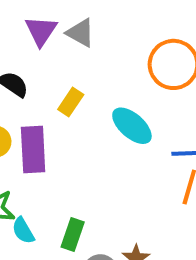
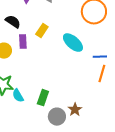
purple rectangle: (33, 149) -> (23, 42), moved, size x0.6

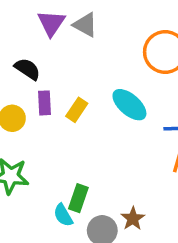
yellow rectangle: (42, 31) -> (77, 110), moved
cyan semicircle: (18, 96) -> (63, 215), moved

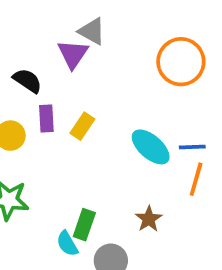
purple triangle: (51, 23) -> (73, 54), moved
cyan ellipse: (129, 105) -> (151, 147), moved
brown star: (133, 219) -> (149, 219), moved

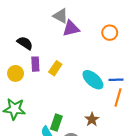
purple triangle: (73, 54) -> (71, 28), moved, turned 42
orange circle: (181, 62) -> (110, 33), size x0.6

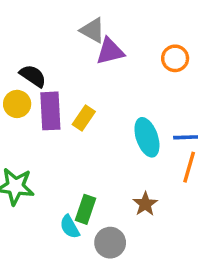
purple rectangle: (35, 64) -> (50, 111), size x1.5
yellow circle: (16, 73) -> (17, 104), moved
cyan ellipse: (93, 80) -> (147, 137), turned 30

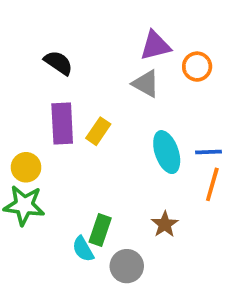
gray triangle: (93, 30) -> (146, 84), moved
purple triangle: (110, 51) -> (155, 46), moved
black semicircle: (33, 76) -> (58, 63), moved
yellow circle: (17, 104) -> (26, 167), moved

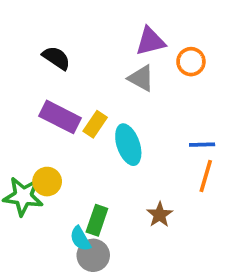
purple rectangle: (62, 124) -> (60, 117), turned -60
cyan ellipse: (167, 152) -> (128, 145), moved
yellow circle: (26, 167) -> (47, 182), moved
gray circle: (127, 266) -> (93, 255), moved

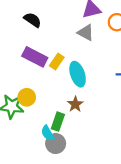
brown star: (160, 215) -> (75, 104), moved

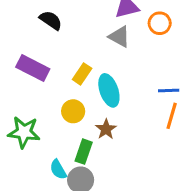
purple rectangle: (35, 57) -> (33, 68), moved
yellow circle: (27, 97) -> (73, 111), moved
cyan semicircle: (48, 133) -> (58, 169), moved

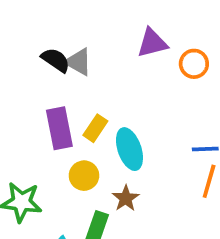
gray triangle: (119, 37) -> (78, 62), moved
purple rectangle: (33, 68) -> (59, 128), moved, turned 52

